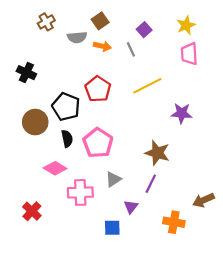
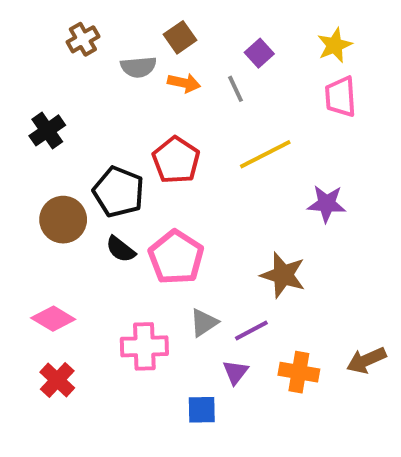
black cross: (26, 73) -> (47, 130), turned 30
black semicircle: (67, 139) -> (121, 249), turned 140
pink diamond: (55, 168) -> (53, 319), moved
purple line: (151, 184) -> (251, 331), moved, turned 36
orange cross: (174, 222) -> (299, 372), moved

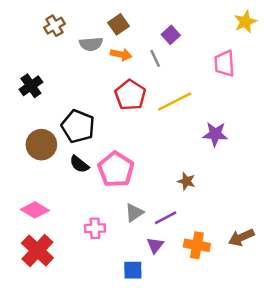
yellow star: (335, 45) -> (245, 22), moved
red pentagon: (176, 160) -> (130, 95), moved
brown star: (283, 275) -> (186, 181), size x0.6
pink cross: (144, 346) -> (95, 228), size x0.7
red cross: (57, 380) -> (37, 250), size x1.4

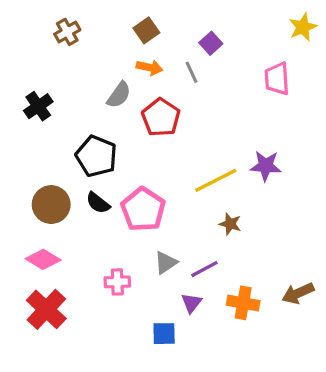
gray semicircle: (91, 44) -> (119, 95), moved, turned -50
yellow line: (175, 101) -> (216, 180), moved
brown circle: (41, 145) -> (51, 205), moved

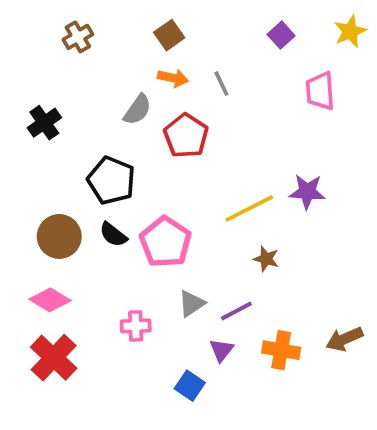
purple square: (211, 43) -> (281, 35), moved
blue square: (164, 334) -> (190, 386), turned 35

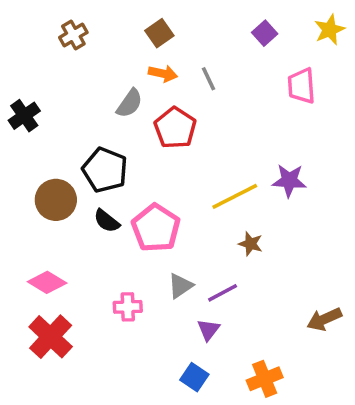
black cross: (44, 123) -> (24, 116), moved
brown circle: (59, 236) -> (56, 200), moved
orange cross: (281, 350) -> (265, 379), moved, turned -32
blue square: (190, 386) -> (194, 377), moved

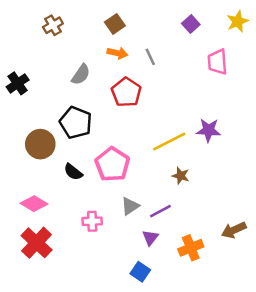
gray semicircle: (130, 103) -> (81, 75), moved
black semicircle: (107, 221) -> (73, 172), moved
orange cross: (265, 379) -> (191, 248), moved

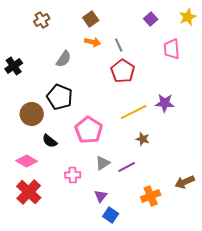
red pentagon: (126, 92) -> (123, 71), moved
black semicircle: (73, 172) -> (50, 141), moved
purple triangle: (150, 238) -> (101, 196), moved

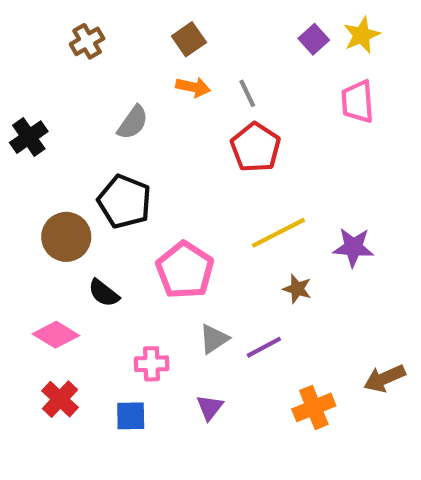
yellow star: (188, 17) -> (362, 35), moved
purple star: (165, 103) -> (353, 247), moved
red cross: (29, 192) -> (60, 399), size x0.7
blue square: (111, 215) -> (131, 416), moved, turned -35

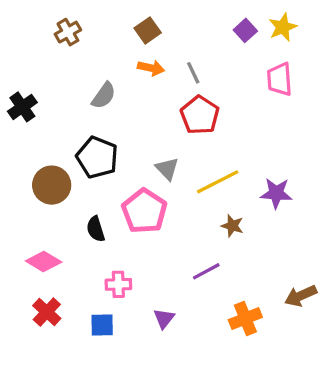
black semicircle: (104, 293) -> (96, 229), moved, turned 35
gray triangle: (214, 339) -> (167, 169), moved, turned -40

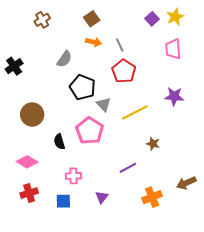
black pentagon: (97, 157) -> (83, 87), moved
purple star: (276, 193) -> (174, 96), moved
brown star: (232, 226) -> (153, 144), moved
red cross: (47, 312) -> (29, 193), turned 30

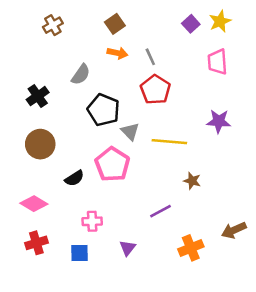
black cross: (14, 66) -> (38, 96), moved
yellow line: (135, 112) -> (169, 142), turned 32
black semicircle: (59, 142) -> (74, 178), turned -105

